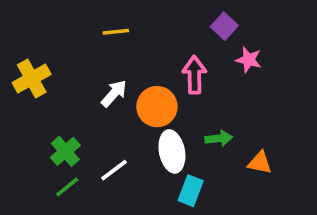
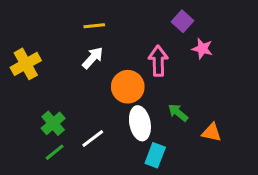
white arrow: (114, 93) -> (93, 58), moved
green arrow: (219, 138) -> (178, 113), turned -135

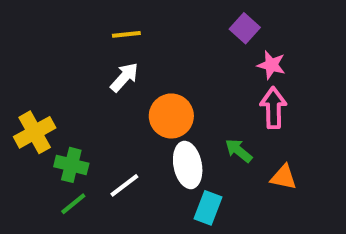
pink arrow: (158, 61) -> (273, 108), moved
yellow cross: (26, 64) -> (35, 132), moved
green cross: (53, 123) -> (71, 165), turned -35

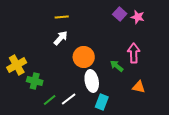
pink star: (271, 65) -> (138, 17), moved
green arrow: (239, 151) -> (117, 66), moved
white line: (124, 185) -> (69, 99), moved
green line: (73, 204) -> (50, 100), moved

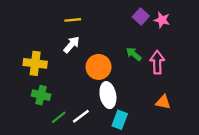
yellow cross: (17, 65) -> (35, 63), moved, turned 36
green arrow: (117, 66) -> (134, 54), moved

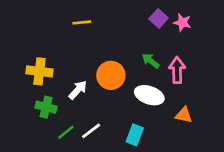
white arrow: (72, 45) -> (78, 90), moved
white ellipse: (108, 95) -> (149, 95), moved, turned -60

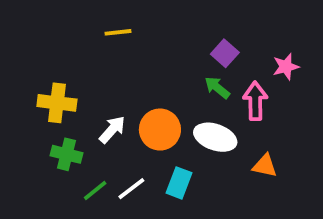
purple square: (159, 18) -> (225, 53), moved
pink star: (182, 22) -> (286, 67), moved, turned -30
orange circle: (111, 75) -> (160, 130), moved
cyan rectangle: (135, 135) -> (179, 183), moved

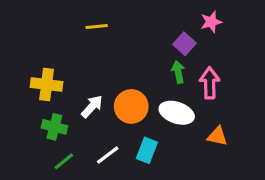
pink star: (286, 67) -> (211, 22), moved
green arrow: (217, 88) -> (178, 72), turned 40
green line: (95, 191) -> (64, 161), moved

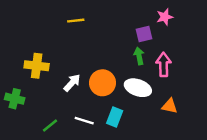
purple square: (185, 44) -> (144, 34), turned 35
green cross: (54, 127) -> (15, 99), moved
white line: (108, 155) -> (84, 121), turned 54

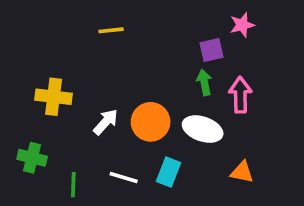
green cross: (15, 99) -> (32, 158), moved
orange triangle: (170, 106) -> (242, 172), moved
green line: (50, 126) -> (73, 185), turned -49

